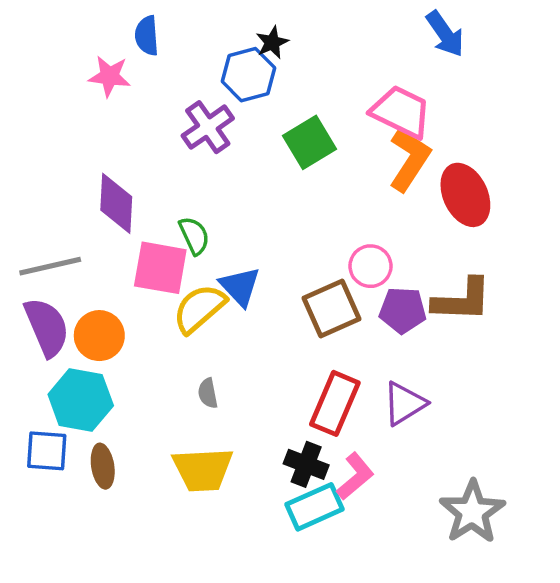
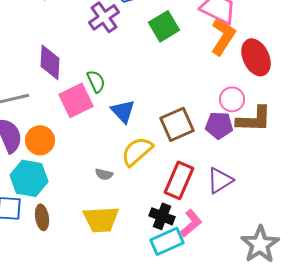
pink circle: (370, 266) -> (232, 99), moved
pink square: (160, 268) -> (76, 100), turned -36
yellow semicircle: (199, 308) -> (137, 151), moved
gray semicircle: (208, 393) -> (104, 174), turned -66

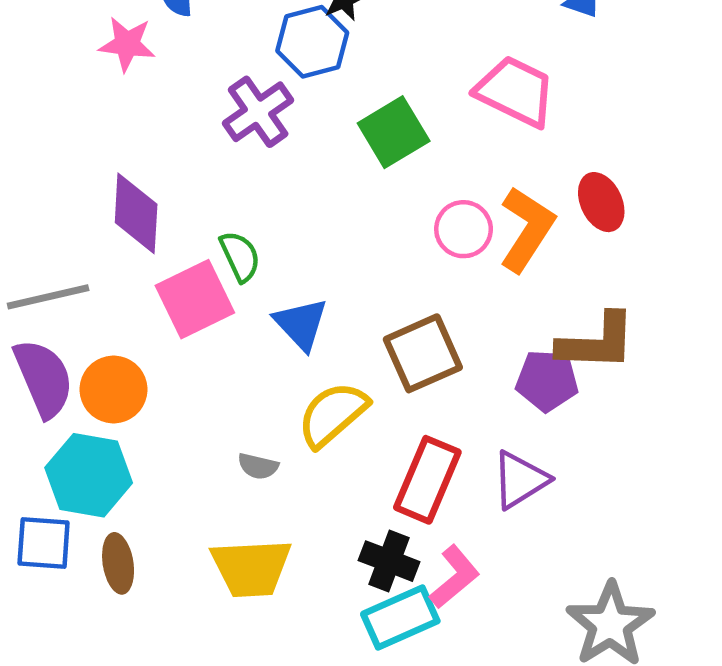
orange L-shape: (223, 36) -> (527, 229), moved
red ellipse: (256, 57) -> (601, 202), size x0.7
pink circle: (232, 99) -> (464, 229), moved
purple pentagon: (219, 125) -> (547, 380), moved

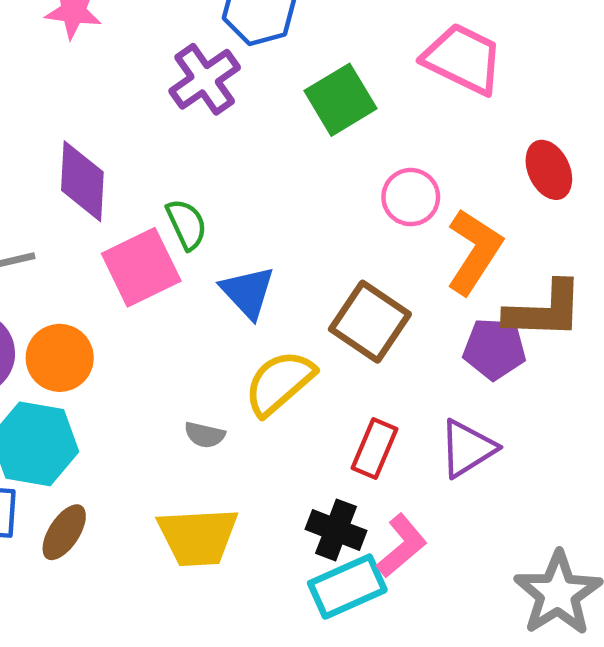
orange L-shape: (527, 229) -> (474, 251), moved
brown square: (423, 353) -> (370, 322), turned -32
red rectangle: (427, 480) -> (374, 448), size x0.7
brown ellipse: (118, 563) -> (64, 532), turned 42

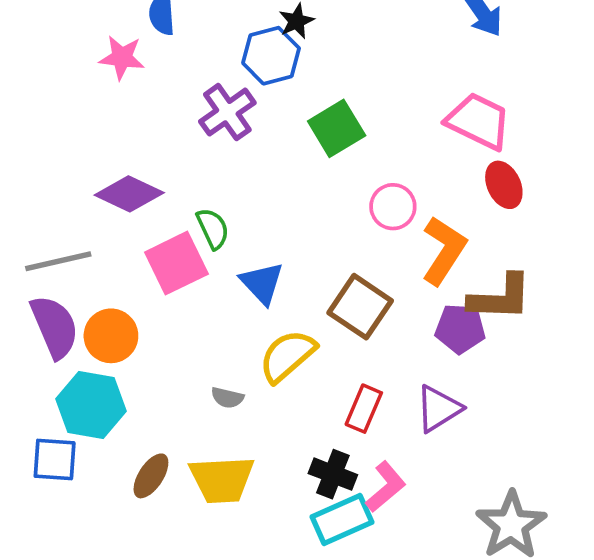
pink trapezoid: (463, 59) -> (478, 121), moved
purple diamond: (82, 181) -> (129, 194), turned -68
brown ellipse: (64, 532) -> (151, 476), moved

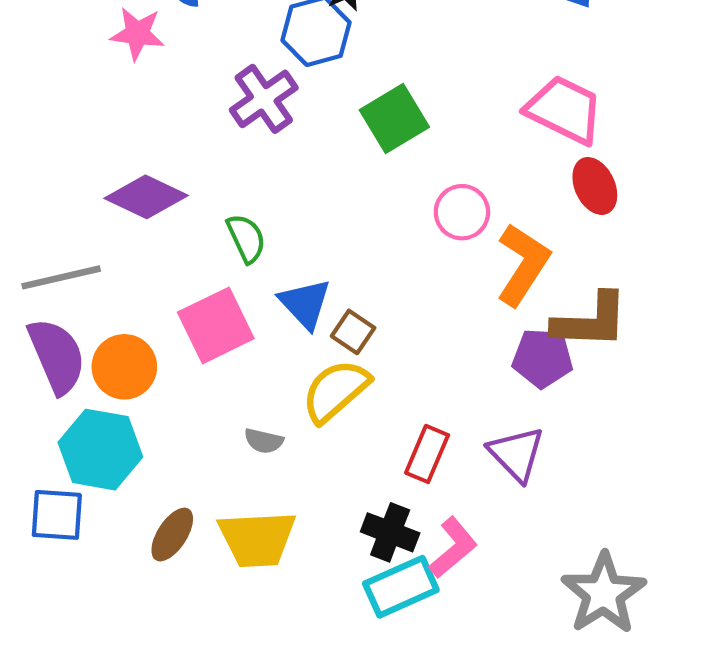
pink square: (176, 263) -> (216, 325), moved
brown square: (360, 307) -> (353, 332), moved, size x0.6
purple triangle: (438, 409) -> (516, 454), turned -42

